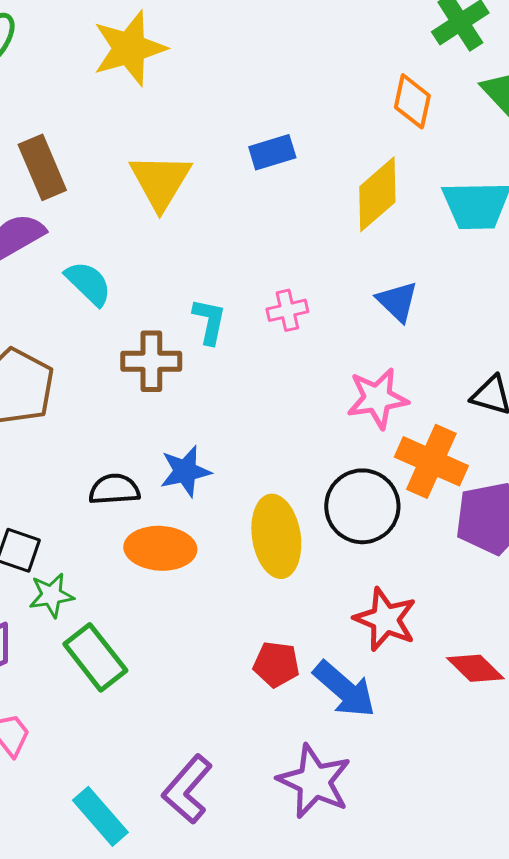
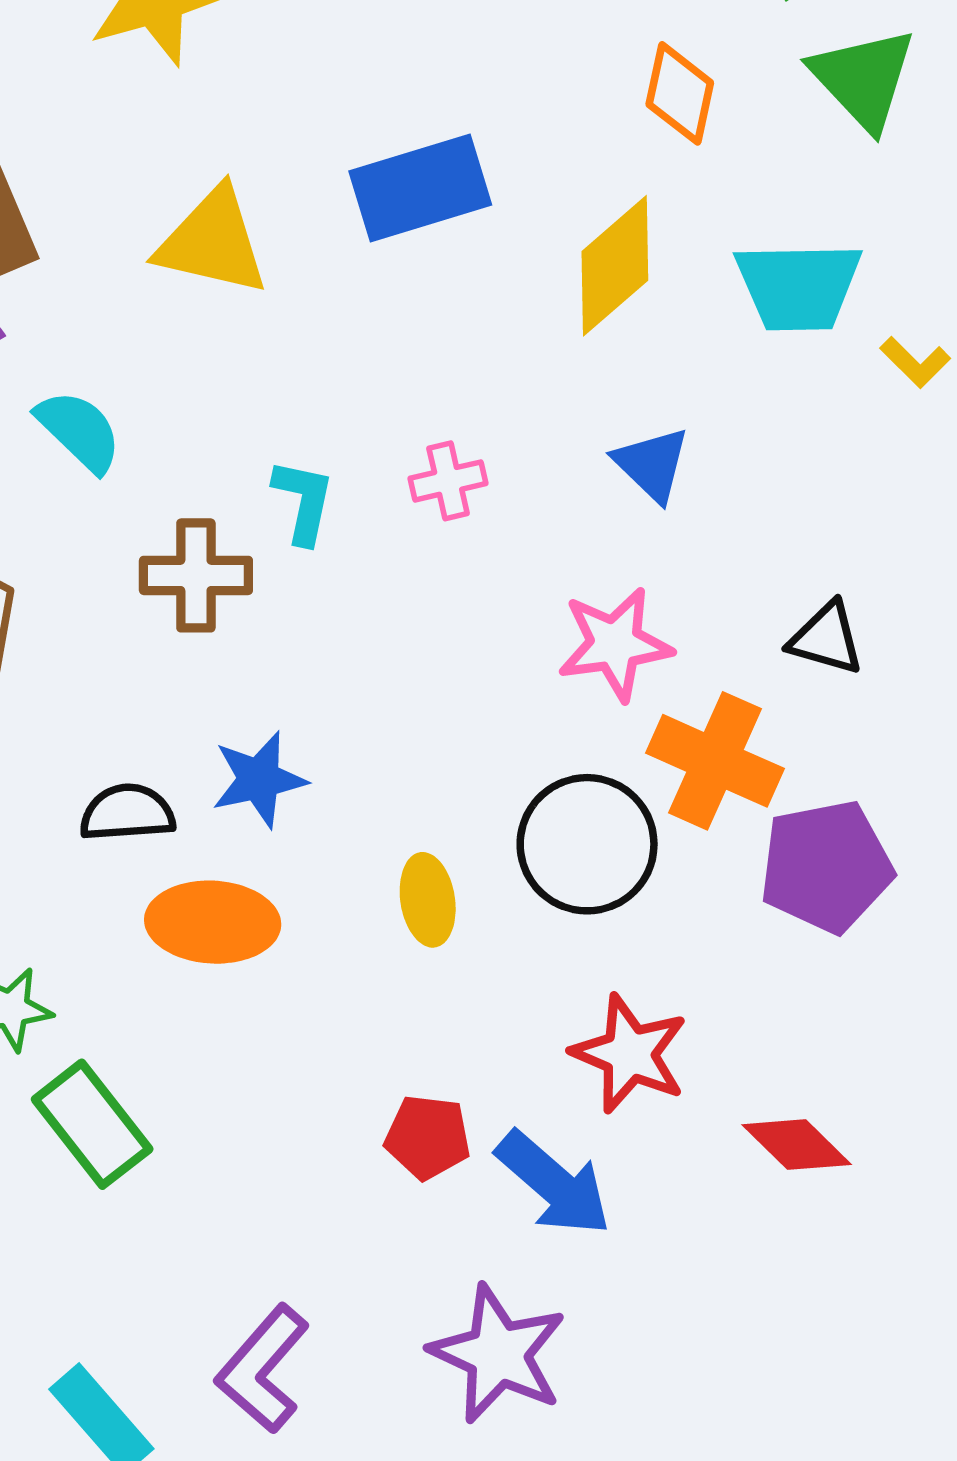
blue rectangle: (272, 152) -> (420, 188), size x1.6
yellow triangle: (160, 181) -> (213, 242), turned -48
yellow ellipse: (276, 536) -> (428, 900), size x0.6

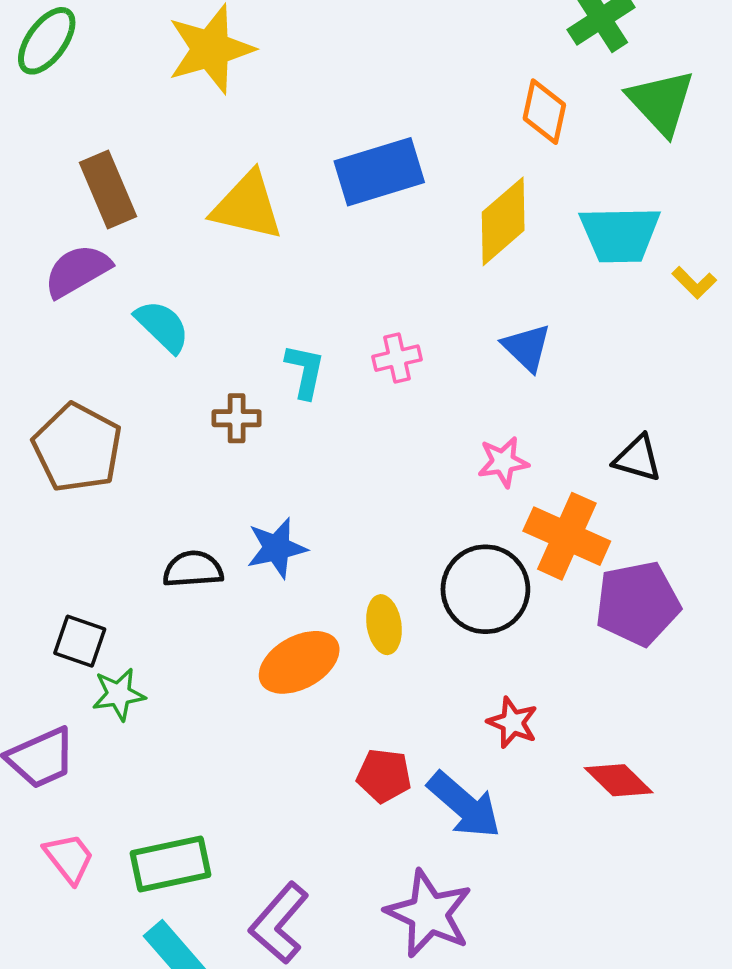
brown cross: (196, 575) -> (237, 418), size x0.7
pink star: (615, 644) -> (503, 462), size x0.7
orange ellipse: (213, 922) -> (299, 662), moved, turned -32
red star: (630, 1054) -> (513, 723), size x0.7
green rectangle: (92, 1124) -> (171, 864), moved, turned -64

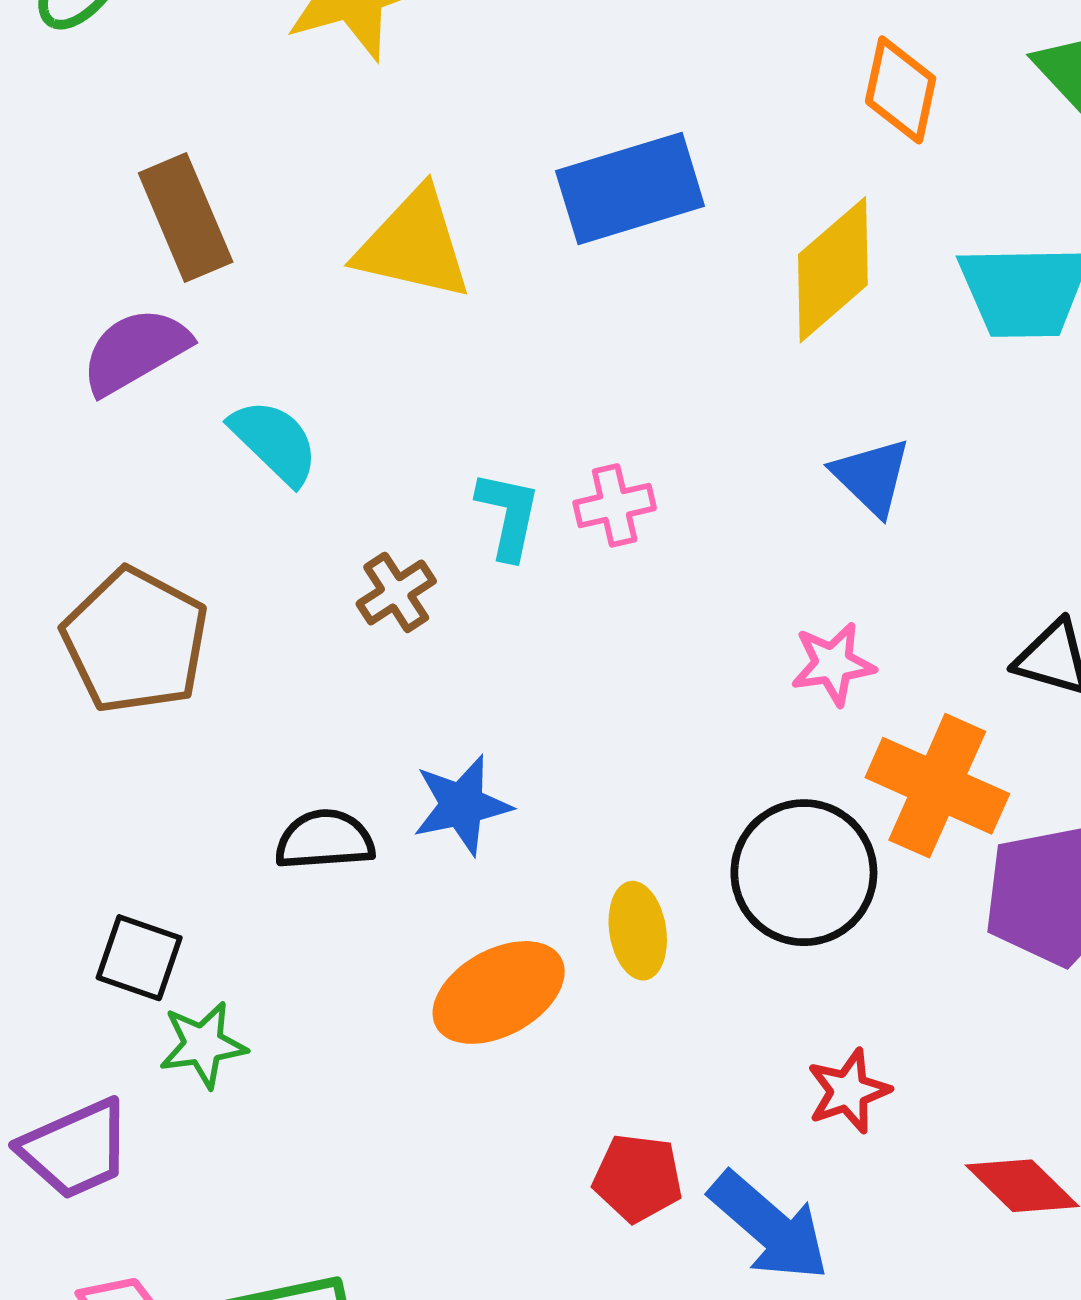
pink cross: (397, 358) -> (615, 505), moved
brown cross: (237, 418) -> (396, 592), turned -33
red star: (513, 723) -> (848, 1091), turned 30

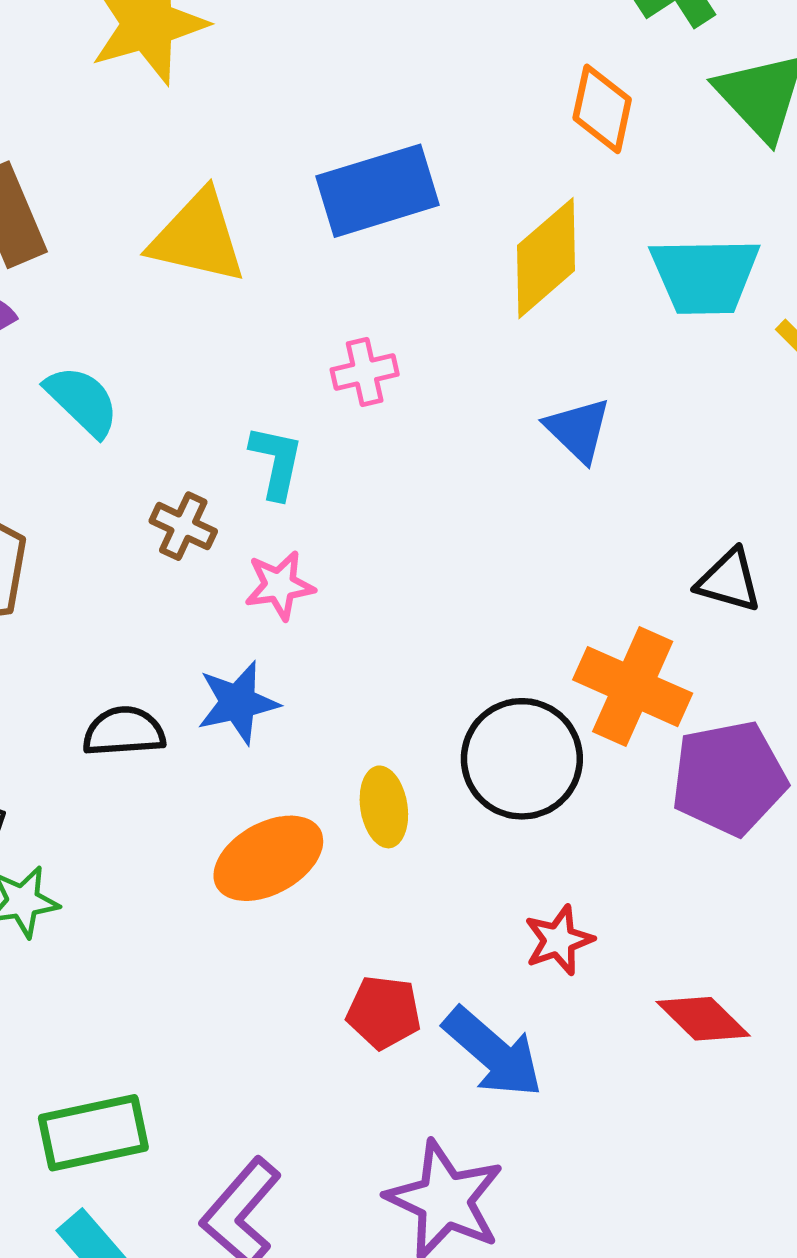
pink cross: (615, 505) -> (365, 372), moved
brown cross: (396, 592) -> (183, 526), turned -32
pink star: (833, 664) -> (280, 585), moved

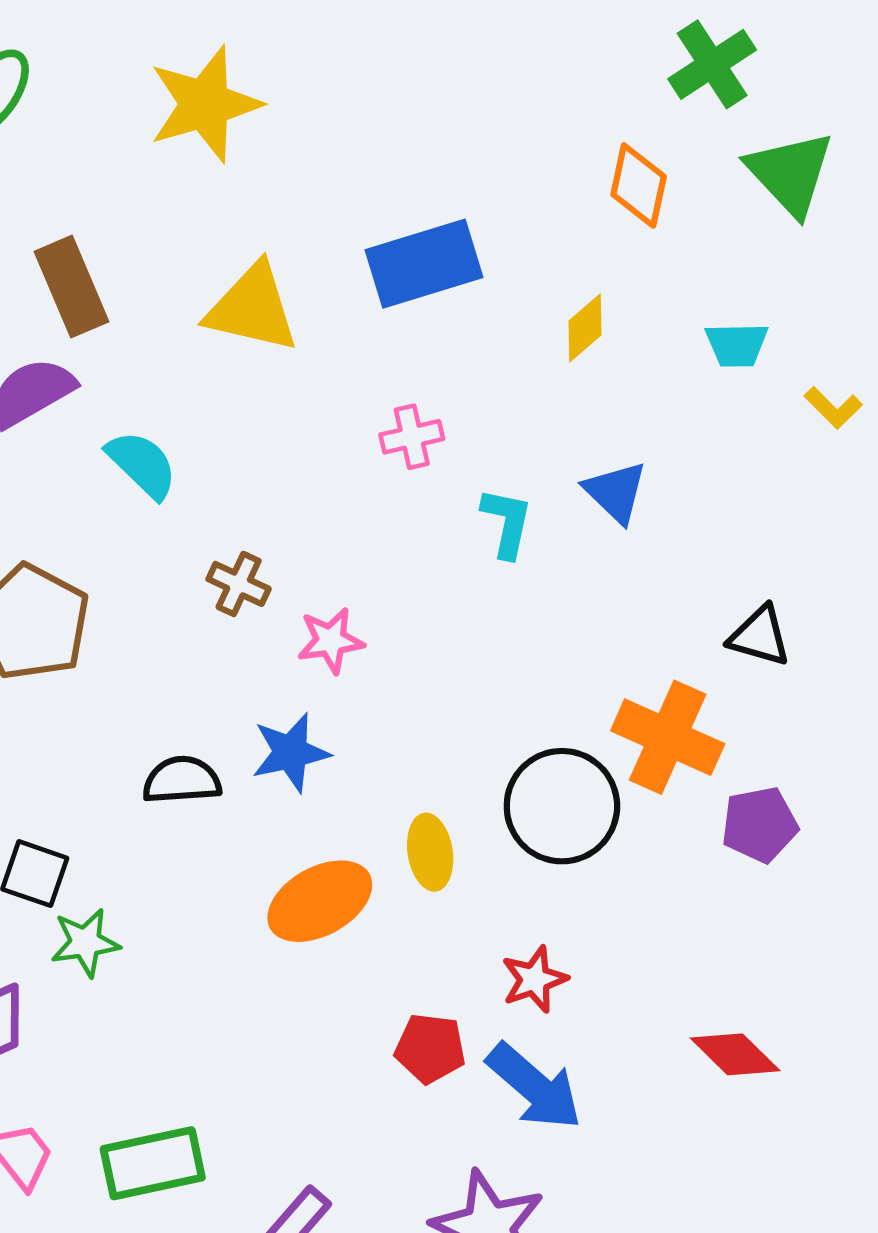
yellow diamond: (546, 258) -> (585, 328), size x0.6
cyan trapezoid: (705, 276) -> (737, 345), size x0.6
cyan L-shape: (276, 462) -> (507, 523), moved
purple pentagon: (729, 778) -> (760, 825), size x0.7
red star: (559, 940) -> (534, 979), moved

